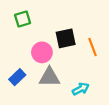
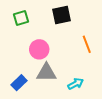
black square: (66, 38) -> (61, 15), moved
blue rectangle: (17, 77) -> (19, 83), moved

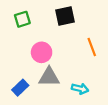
cyan arrow: (76, 84) -> (80, 89), turned 42

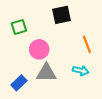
green square: (22, 19) -> (19, 27), moved
cyan arrow: (80, 89) -> (81, 71), moved

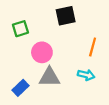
orange line: (87, 44) -> (93, 47), turned 36

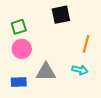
pink circle: (42, 52) -> (22, 49), moved
blue rectangle: (20, 88) -> (19, 82), turned 42

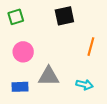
green square: (19, 27) -> (16, 17), moved
cyan arrow: (80, 70) -> (85, 85), moved

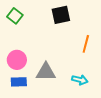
green square: (16, 17) -> (15, 16), turned -35
pink circle: (23, 52) -> (17, 60), moved

